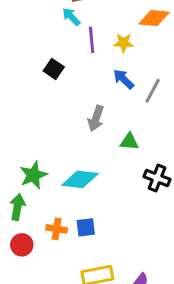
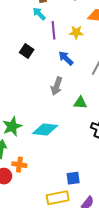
blue arrow: (124, 79) -> (66, 58), moved
blue square: (86, 227) -> (73, 178), moved
orange cross: (57, 229) -> (19, 165), moved

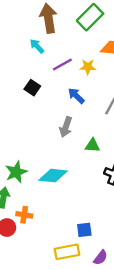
cyan arrow: (39, 14) -> (37, 46), moved
purple line: (54, 30) -> (62, 65), turned 66

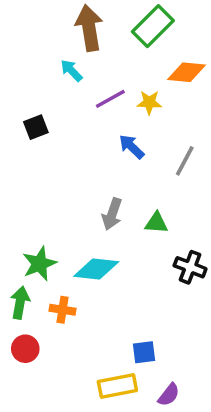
black square: (32, 88) -> (36, 127), moved, turned 35
gray arrow: (66, 127) -> (112, 214), moved
orange cross: (24, 215) -> (62, 310), moved

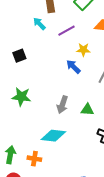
purple line: (110, 99) -> (66, 31), moved
yellow star: (149, 102) -> (83, 50), moved
green star: (39, 264) -> (21, 97), moved, turned 30

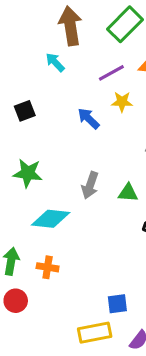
purple line: (66, 31) -> (111, 73), moved
blue arrow: (73, 67) -> (89, 118), moved
cyan diamond: (53, 136) -> (51, 219), moved

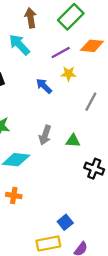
brown arrow: (70, 26) -> (31, 18), size x0.7
cyan arrow: (55, 62) -> (19, 45), size x1.5
blue square: (117, 304) -> (65, 222), turned -32

